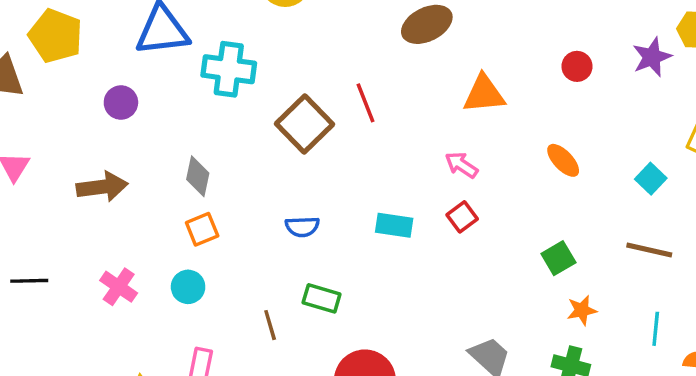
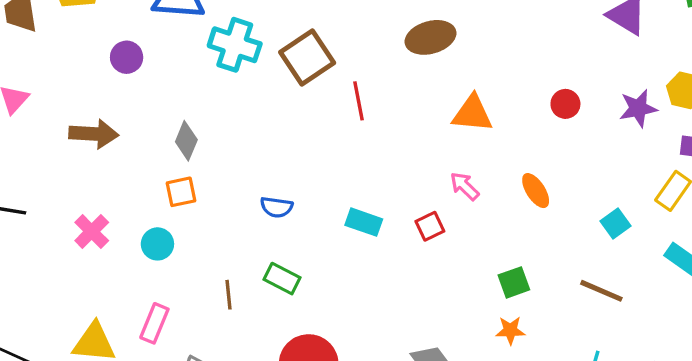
brown square: (304, 124) -> (307, 58), moved
pink arrow: (461, 165) -> (465, 186), moved
orange star: (582, 310) -> (510, 330), moved

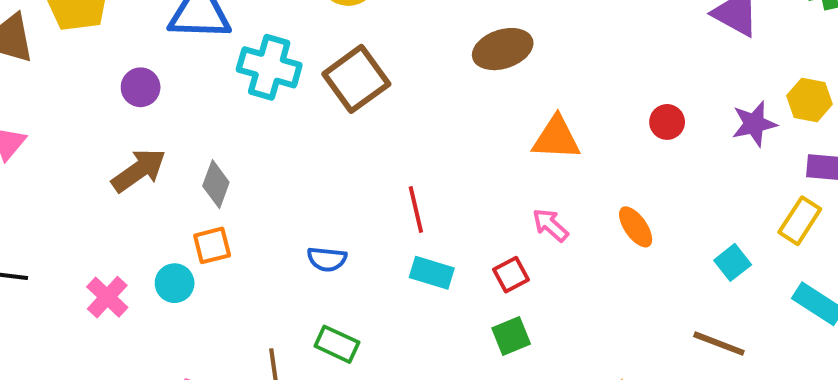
red line: (358, 101) -> (416, 209), moved
brown arrow: (94, 134) -> (139, 170), moved, turned -36
cyan circle: (157, 244) -> (175, 283), moved
green square: (514, 282) -> (511, 336), moved

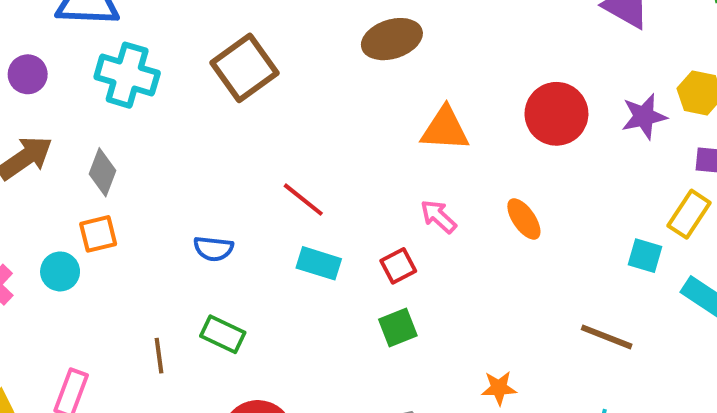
cyan cross: (269, 67) -> (127, 75), moved
red circle: (667, 122) -> (556, 114), size x1.8
red line: (416, 209) -> (303, 200), turned -39
cyan square: (733, 262) -> (645, 256), moved, turned -36

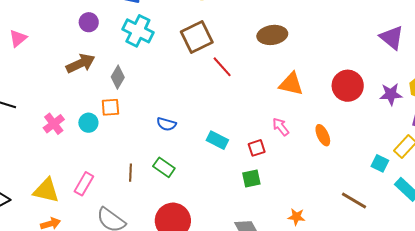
red line: (303, 200) -> (222, 67), moved

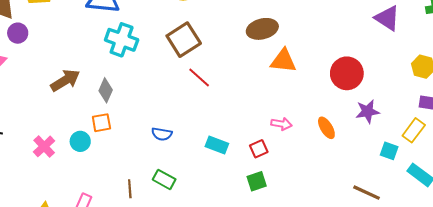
purple circle: (89, 22) -> (18, 33), moved
red line: (222, 67) -> (199, 77), moved
orange triangle: (291, 84) -> (283, 61), moved
purple star: (391, 94) -> (368, 112), moved
pink arrow: (281, 127) -> (281, 124), turned 144

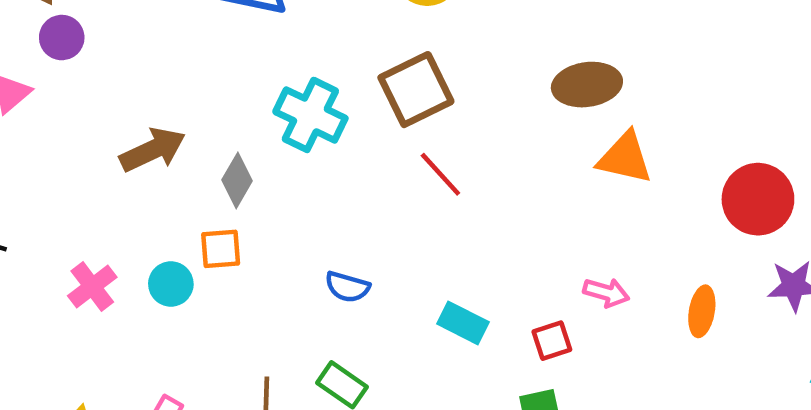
cyan cross: (122, 40) -> (310, 115), moved
orange ellipse: (326, 128) -> (702, 311), turned 35

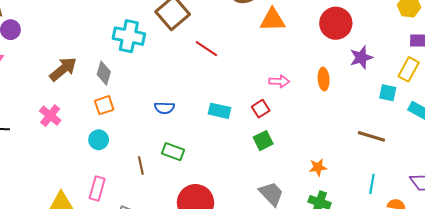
red line: (440, 174) -> (206, 49), moved
cyan circle: (171, 284) -> (99, 140), moved
pink cross: (92, 286) -> (50, 116), moved

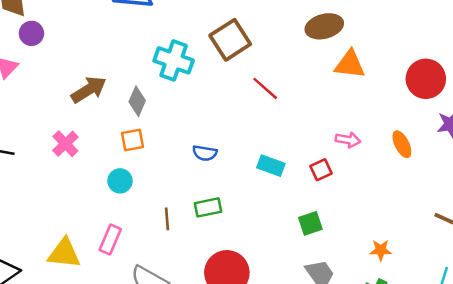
orange ellipse: (324, 79) -> (402, 144), turned -30
green square: (263, 141) -> (310, 223), moved
green rectangle: (173, 152) -> (208, 207), turned -40

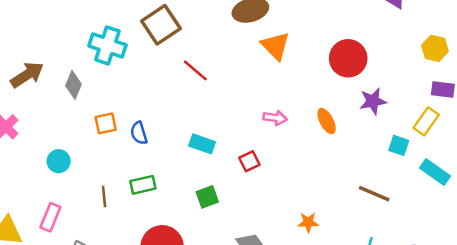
orange triangle: (350, 64) -> (275, 46), turned 40
orange square: (132, 140) -> (106, 123), moved
blue semicircle: (205, 153) -> (139, 133), turned 65
red square: (321, 170) -> (249, 161), moved
green square: (310, 223) -> (207, 197), moved

